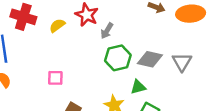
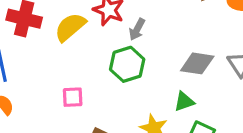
yellow semicircle: (57, 26) -> (70, 27), size x1.5
green hexagon: (118, 58) -> (127, 64), moved

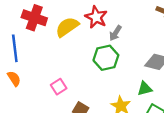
pink square: (73, 97) -> (59, 87), moved, turned -35

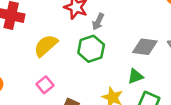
yellow semicircle: (67, 27) -> (46, 46), moved

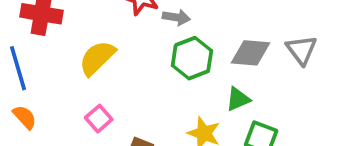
gray arrow: (98, 22) -> (176, 17), turned -105
green hexagon: (91, 49) -> (192, 58), moved

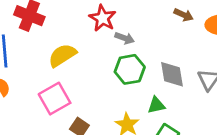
gray diamond: (250, 53) -> (172, 74), turned 64
pink square: (99, 119) -> (55, 99), size x1.6

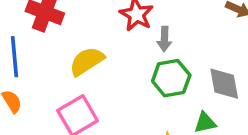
gray arrow: (125, 38) -> (164, 39), turned 72

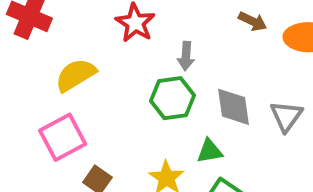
gray arrow: (164, 39) -> (186, 56), moved

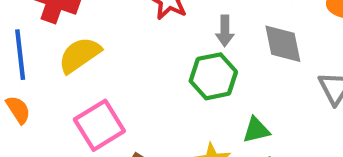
yellow semicircle: (76, 75) -> (80, 55), moved
gray diamond: (234, 107) -> (283, 44), moved

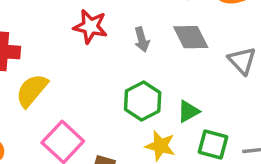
green hexagon: (213, 76) -> (143, 101), moved

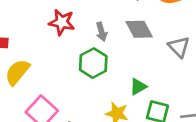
green hexagon: (143, 101) -> (93, 63), moved

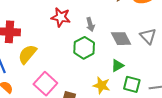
gray diamond: (139, 29) -> (121, 39), moved

